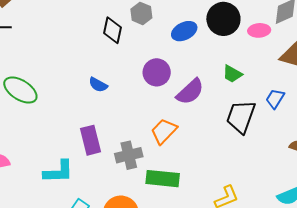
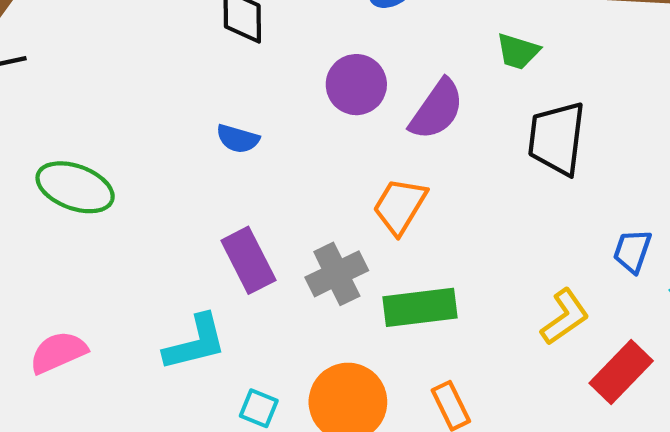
blue trapezoid: (275, 99) -> (632, 251), moved

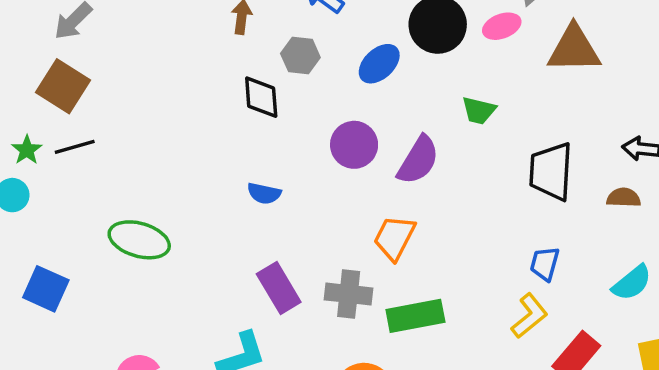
black trapezoid: (557, 138) -> (551, 171), moved
blue trapezoid: (632, 251) -> (545, 264), moved
gray cross: (337, 274) -> (349, 294), turned 36

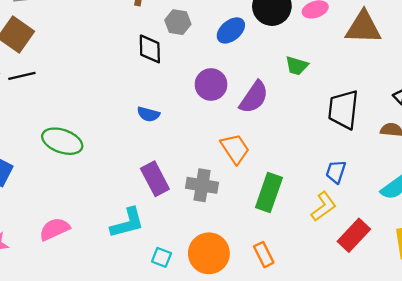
orange trapezoid: (394, 238) -> (235, 149), turned 116
green rectangle: (415, 316) -> (269, 192), moved, turned -63

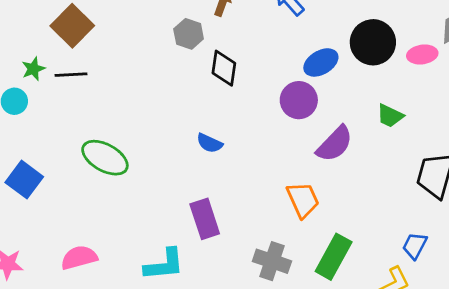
gray hexagon: (178, 22) -> (189, 34), moved
purple circle: (211, 84) -> (299, 100), moved
gray cross: (202, 185) -> (272, 261), moved

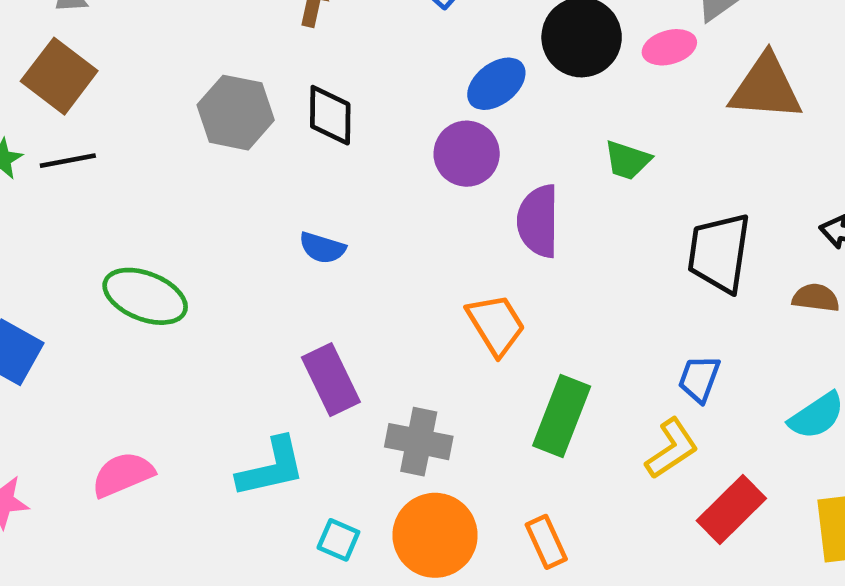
gray hexagon: (189, 34) -> (236, 113), moved, size x1.4
purple semicircle: (335, 144) -> (538, 221), turned 144
gray cross: (272, 261) -> (419, 442), moved

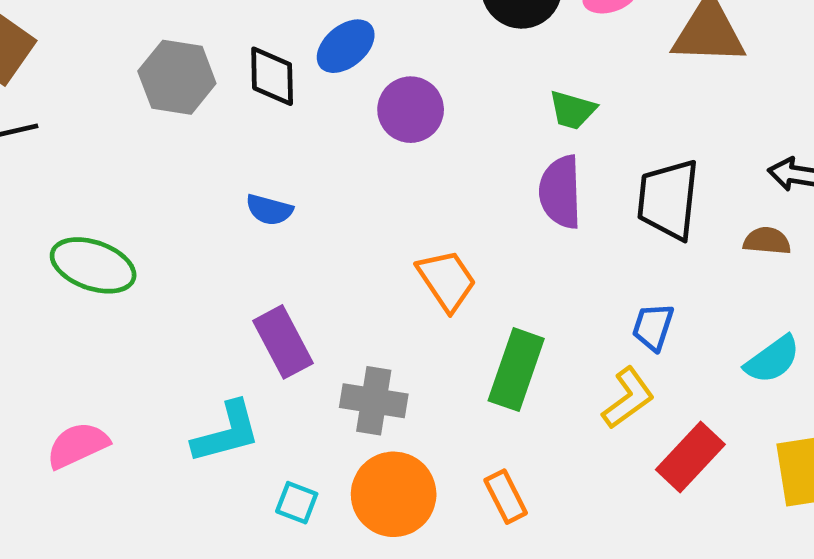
blue ellipse: (496, 84) -> (346, 46), moved
purple semicircle: (538, 221) -> (560, 192), moved

